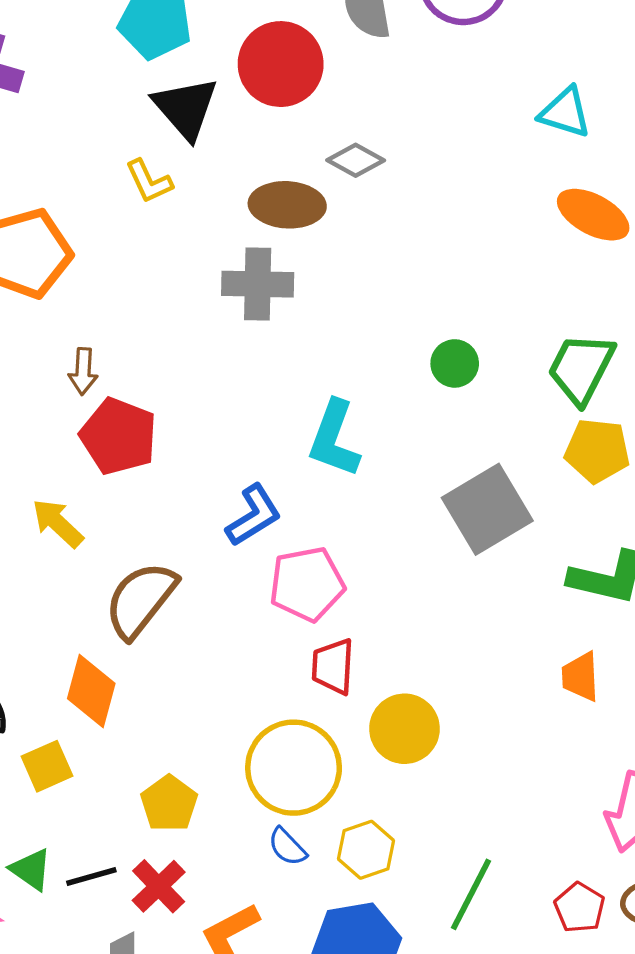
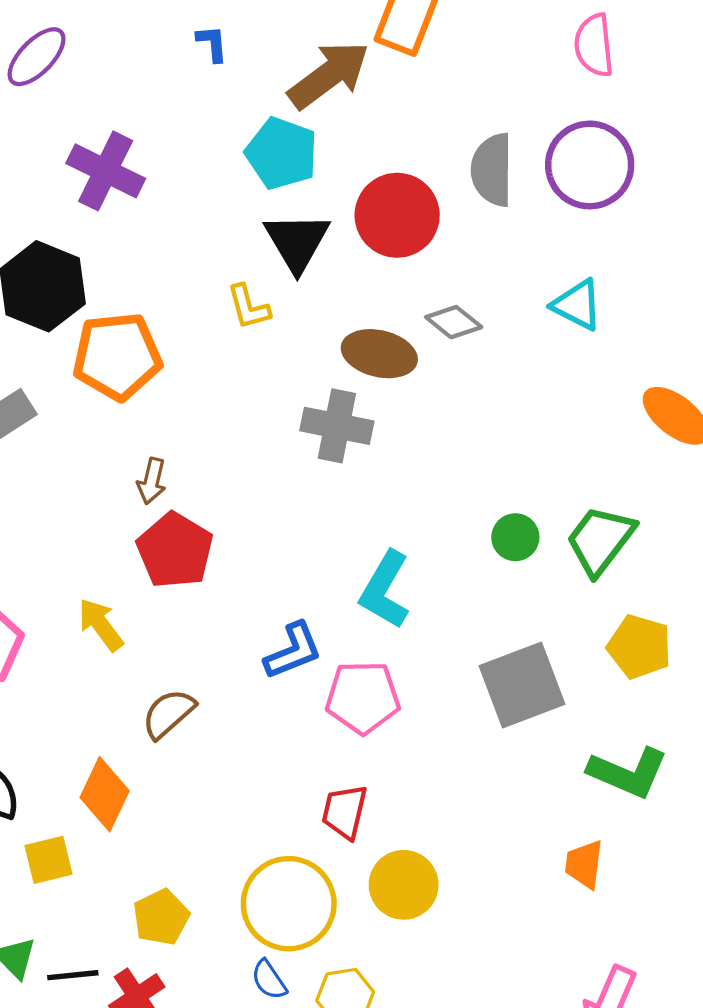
cyan triangle: (565, 112) -> (577, 305), moved
green trapezoid: (581, 368) -> (600, 540), moved
pink pentagon: (307, 584) -> (363, 697), moved
brown semicircle: (141, 600) -> (168, 714), size x0.7

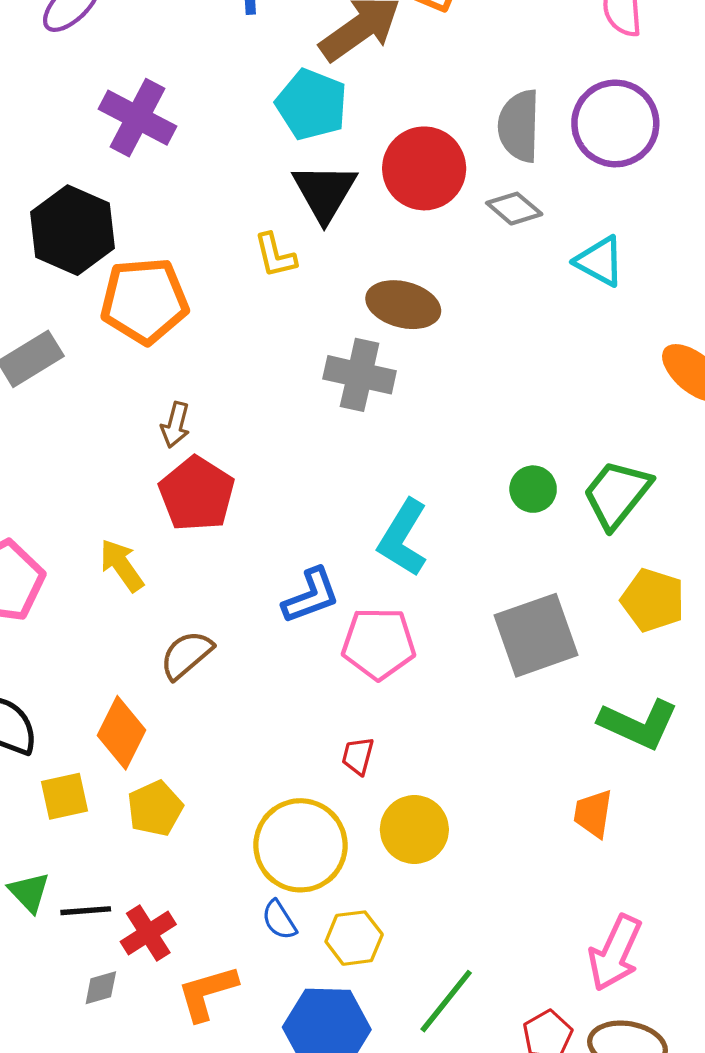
gray diamond: (454, 322) -> (514, 209), moved
red trapezoid: (345, 812) -> (358, 756), size x0.7
yellow pentagon: (161, 917) -> (155, 808), moved

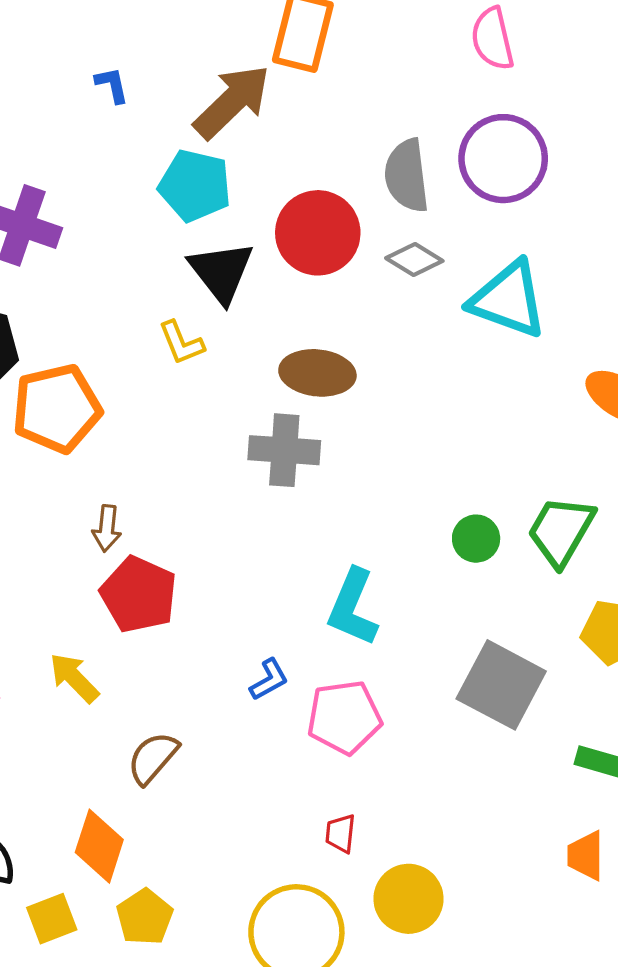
cyan triangle: (600, 261) -> (508, 299), size x1.5
blue L-shape: (311, 596) -> (269, 680), size x0.7
gray square: (536, 635) -> (501, 685), turned -34

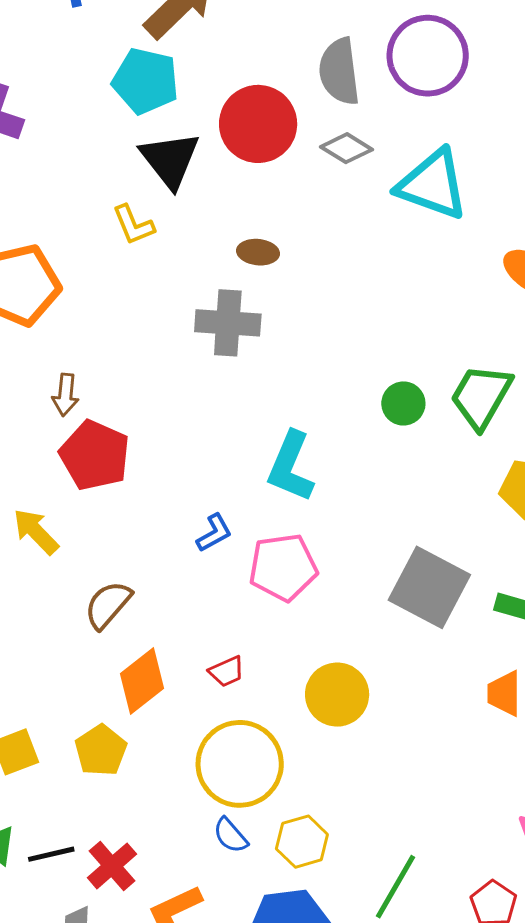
brown ellipse: (317, 373) -> (258, 252), size x0.6
gray square: (501, 685) -> (429, 587), moved
red trapezoid: (340, 833) -> (227, 671), moved, turned -120
orange diamond: (99, 846) -> (142, 681), moved, turned 34
yellow circle: (408, 899) -> (337, 695), moved

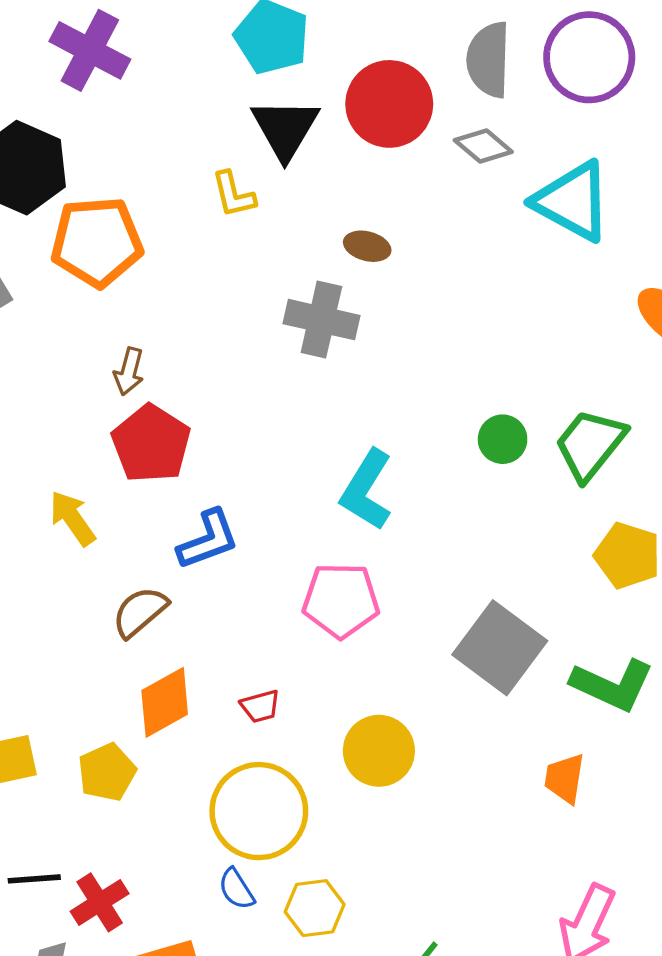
blue L-shape: (214, 533) -> (208, 540), moved, size x1.5

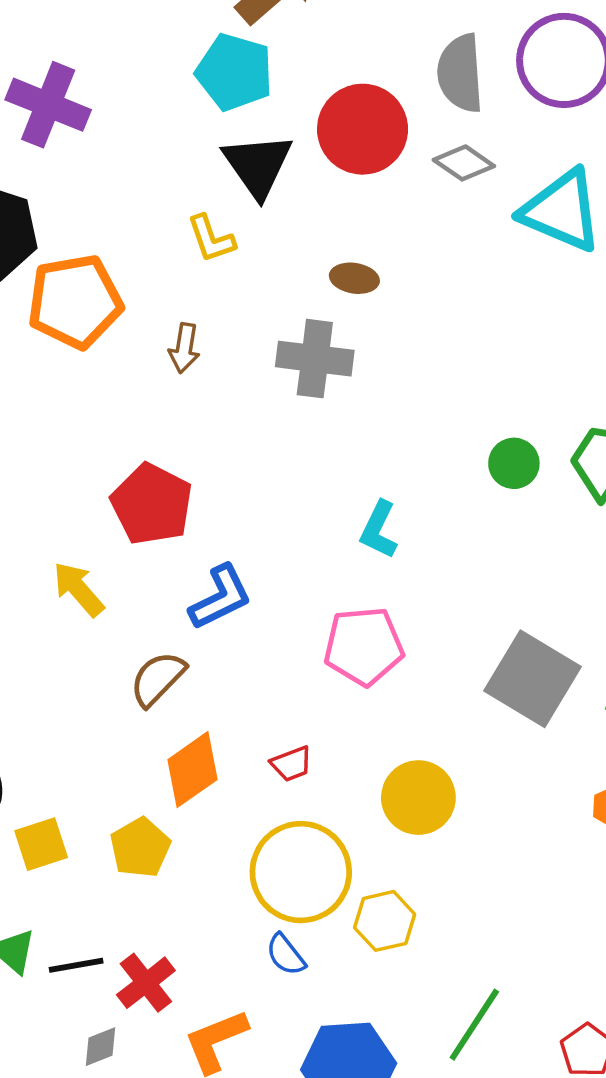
brown arrow: (129, 371) -> (184, 348), moved
cyan L-shape: (367, 490) -> (379, 530), size x0.7
yellow hexagon: (315, 908) -> (385, 921), moved

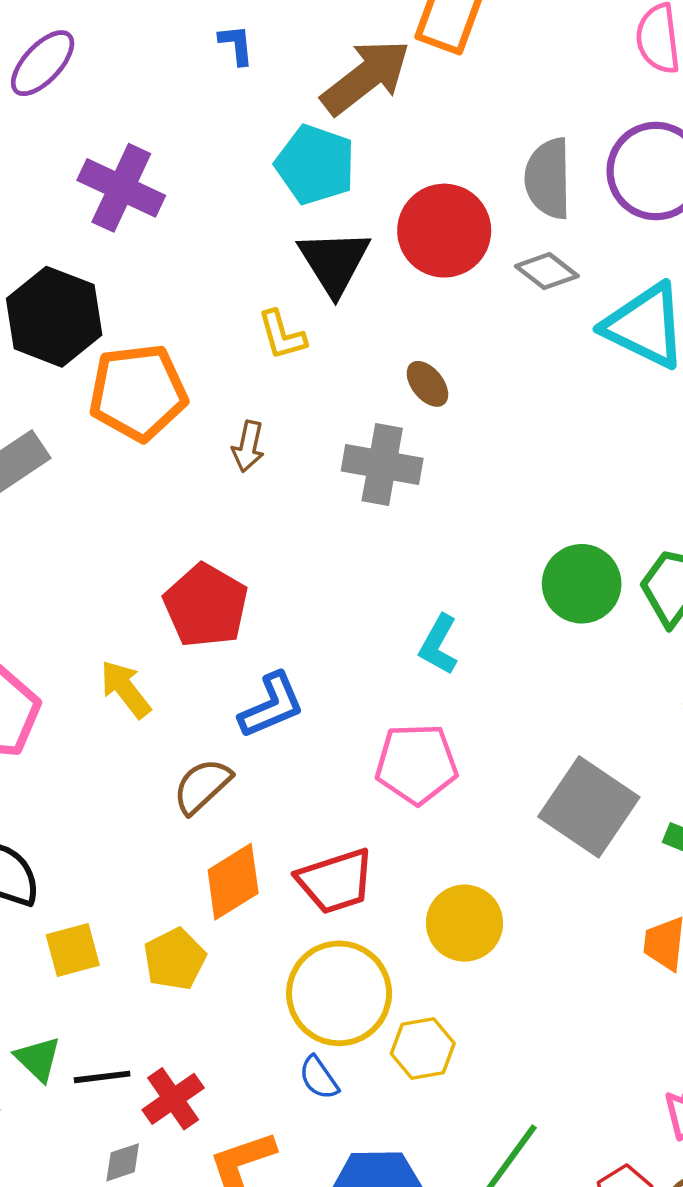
brown ellipse: (354, 278) -> (427, 384), turned 39
green circle: (514, 463) -> (582, 584), size x1.5
red trapezoid: (291, 764) -> (335, 881), size x1.8

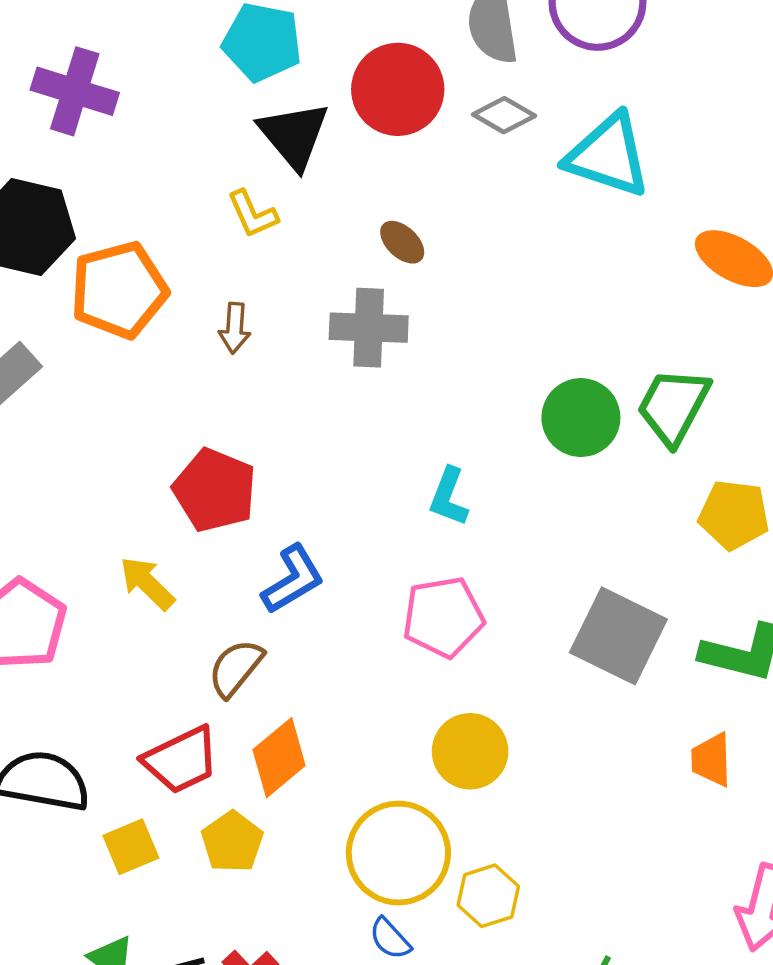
red trapezoid: (335, 881) -> (181, 760), moved
yellow circle: (465, 923) -> (470, 751), moved

